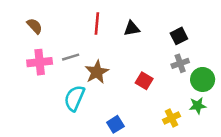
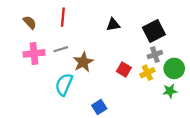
red line: (97, 23) -> (63, 17), moved
black square: (179, 36) -> (154, 31), size x1.5
yellow cross: (171, 118) -> (147, 73), moved

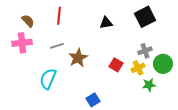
black square: (154, 31) -> (145, 17), moved
pink cross: (34, 53) -> (22, 43), moved
cyan semicircle: (64, 84) -> (48, 79), moved
green star: (170, 91) -> (149, 85), moved

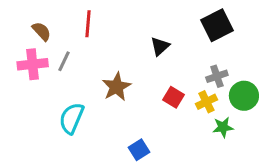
black triangle: (106, 23) -> (160, 46), moved, turned -32
gray line: (57, 46) -> (64, 61), moved, turned -48

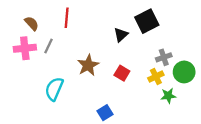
black square: (217, 25) -> (147, 21), moved
red square: (173, 97) -> (122, 73), moved

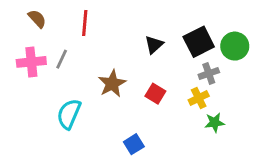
black square: (147, 21) -> (199, 42), moved
brown semicircle: (32, 23) -> (37, 19), moved
green circle: (184, 72) -> (235, 46), moved

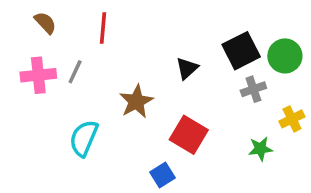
black triangle: (154, 45) -> (187, 68), moved
red square: (155, 94) -> (189, 135), moved, size x1.5
yellow cross: (199, 98) -> (292, 119), moved

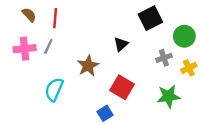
red line: (103, 28) -> (55, 18), moved
black square: (241, 51) -> (150, 18), moved
yellow cross: (292, 119) -> (189, 68), moved
green star: (260, 149) -> (168, 96), size x1.5

